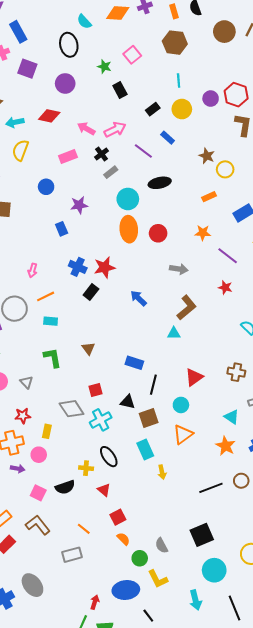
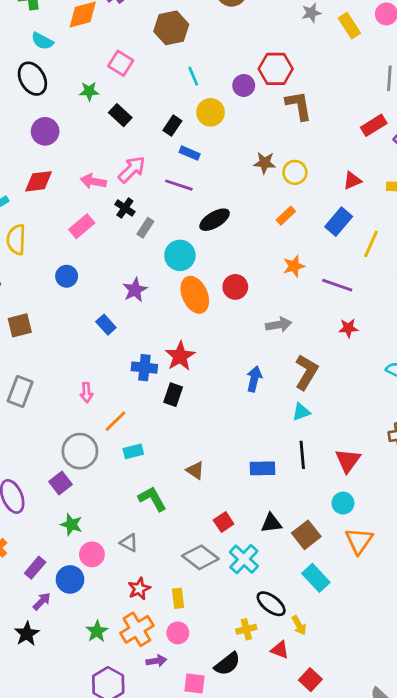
blue rectangle: (168, 138) -> (190, 153), moved
purple star: (79, 205) -> (135, 290), moved
blue arrow: (138, 298) -> (254, 379), moved, turned 78
black line: (153, 385) -> (302, 455), moved
yellow arrow: (162, 472) -> (299, 625), moved

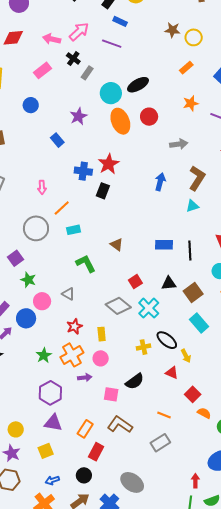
black ellipse: (215, 220) -> (138, 85), moved
black line: (302, 455) -> (190, 251), moved
purple square: (60, 483) -> (16, 258), moved
yellow cross: (246, 629) -> (143, 347), moved

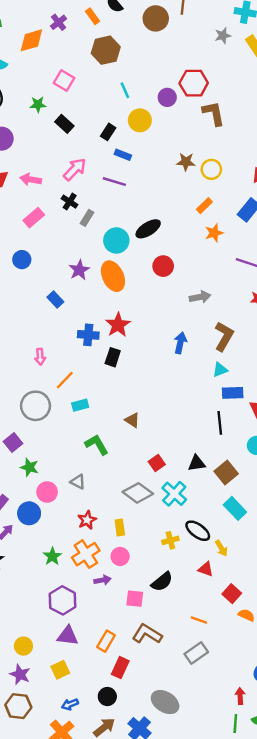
pink arrow: (52, 39) -> (31, 179), moved
orange star: (191, 103) -> (214, 233), moved
orange ellipse: (120, 121) -> (113, 276), moved
blue rectangle: (164, 245) -> (233, 393), moved

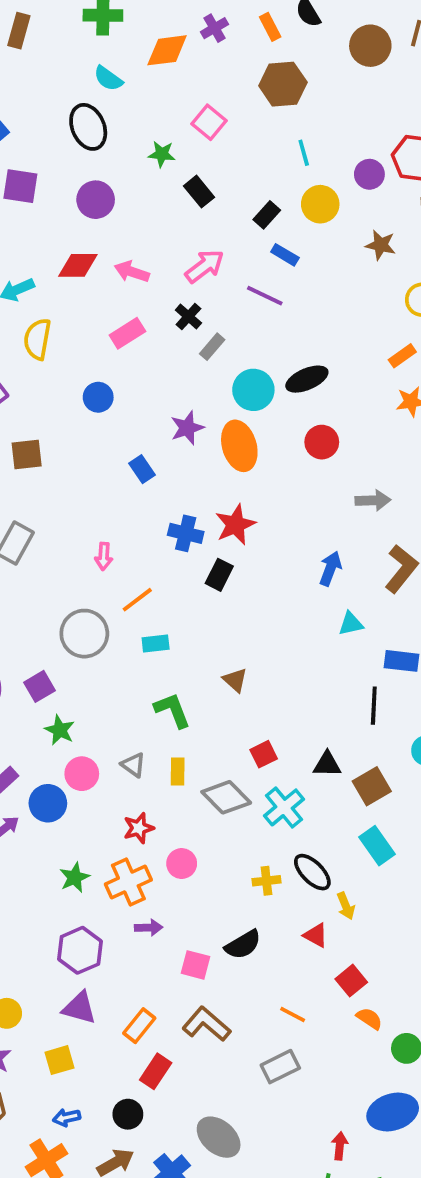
brown star: (186, 162) -> (381, 245), moved
cyan triangle: (220, 370) -> (351, 624), moved
yellow rectangle: (120, 528) -> (178, 772), moved
pink circle: (120, 556) -> (182, 864), moved

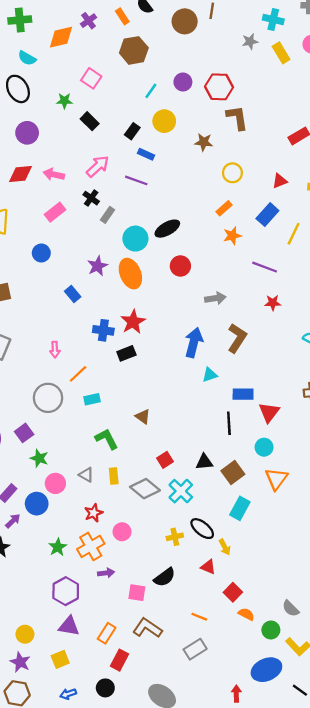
cyan line: (304, 153) -> (151, 91), turned 56
purple circle: (369, 174) -> (183, 82), moved
blue arrow: (330, 568) -> (194, 342), size x1.4
black rectangle: (219, 575) -> (126, 353), turned 48
cyan rectangle: (377, 846) -> (240, 508), turned 70

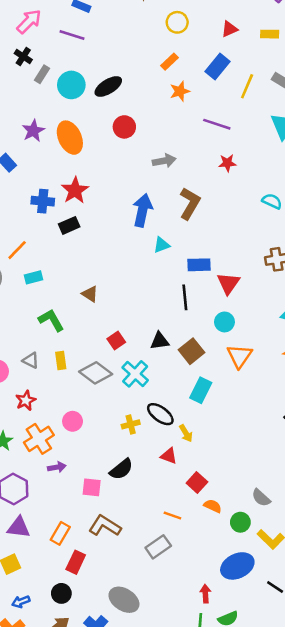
cyan circle: (135, 239) -> (71, 85), moved
red star: (94, 513) -> (26, 400), moved
orange line: (199, 617) -> (172, 516), moved

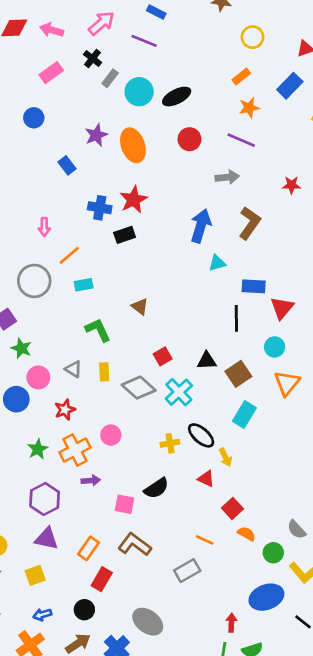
purple line: (217, 124) -> (241, 140), moved

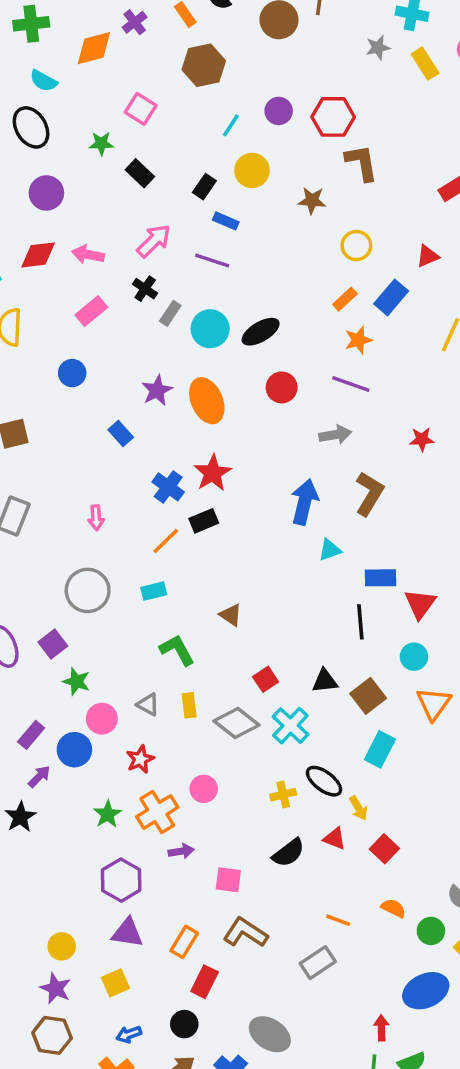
blue rectangle: (290, 86) -> (391, 297), moved
blue cross: (100, 208) -> (168, 487), turned 30
orange line: (69, 255) -> (166, 541), moved
black semicircle: (156, 488) -> (289, 853), moved
red square: (232, 508) -> (384, 849), moved

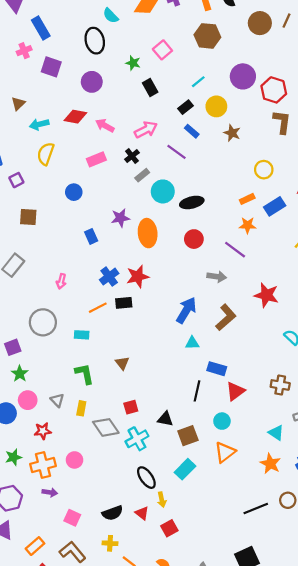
purple circle: (279, 111) -> (243, 76), size x1.5
cyan line: (231, 125) -> (198, 82), moved
brown star: (312, 201) -> (232, 133), moved
red star: (422, 439) -> (266, 295), size x1.6
yellow cross: (283, 795) -> (110, 543), moved

